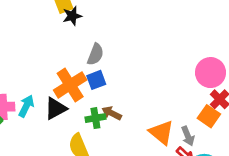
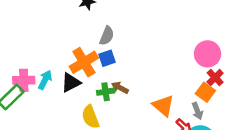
gray arrow: (188, 136) -> (197, 111), moved

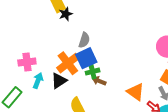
blue square: (107, 58) -> (86, 58), size x1.5
pink cross: (24, 80) -> (27, 62), moved
green cross: (106, 92) -> (93, 72), moved

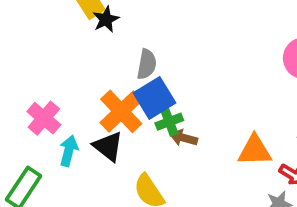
pink cross: (27, 62) -> (44, 118), turned -36
black triangle: (59, 81) -> (108, 146), turned -42
orange triangle: (136, 92) -> (255, 150), turned -30

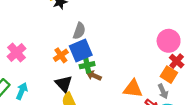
orange cross: (121, 111) -> (61, 55), size x0.6
black triangle: (108, 146) -> (64, 84), moved
cyan arrow: (69, 151) -> (22, 91), moved

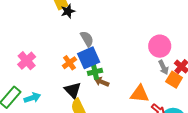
gray semicircle: (79, 31) -> (87, 39), turned -49
pink circle: (169, 41) -> (160, 46), moved
cyan arrow: (22, 91) -> (32, 98), turned 49
gray arrow: (163, 91) -> (163, 67), moved

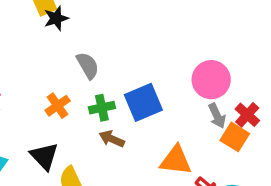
blue square: (89, 58) -> (143, 102), moved
green cross: (95, 72) -> (102, 108), moved
black triangle: (73, 90) -> (44, 156), moved

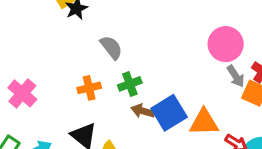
blue square: (143, 102) -> (169, 113), moved
orange cross: (58, 106) -> (89, 88), turned 30

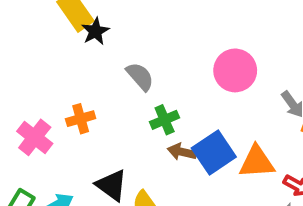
pink circle: (226, 44) -> (235, 70), moved
orange cross: (89, 88) -> (81, 119), moved

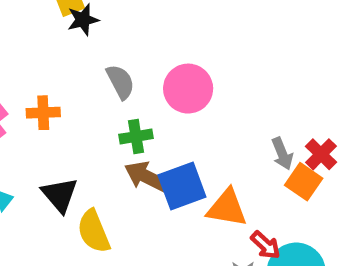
pink circle: (235, 70) -> (188, 89), moved
brown arrow: (182, 152) -> (147, 177), size x1.4

